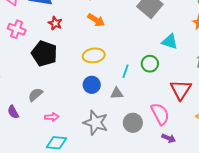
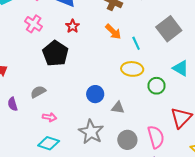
yellow ellipse: (94, 55) -> (132, 69), moved
cyan line: (125, 71) -> (136, 43), moved, turned -56

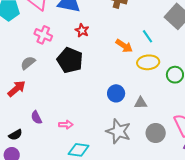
orange arrow: (113, 32) -> (124, 46), moved
gray semicircle: (38, 92) -> (28, 63), moved
pink arrow: (49, 117) -> (66, 125), moved

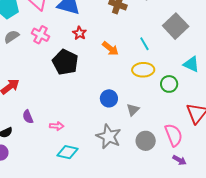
orange arrow: (124, 46) -> (110, 48), moved
gray semicircle: (28, 63) -> (11, 37), moved
gray triangle: (141, 103) -> (133, 110), turned -48

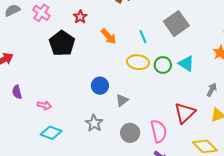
green circle: (169, 84) -> (163, 65), moved
gray star: (109, 136) -> (94, 123), size x0.7

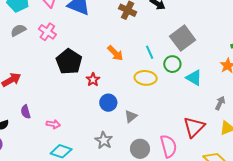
red star: (80, 17) -> (93, 80), moved
green circle: (163, 65) -> (172, 64), moved

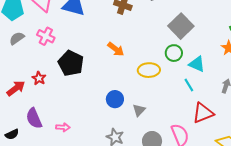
cyan line: (150, 52) -> (189, 85), moved
red star: (93, 80) -> (39, 78), moved
purple semicircle: (26, 112) -> (34, 118), size x1.5
red triangle: (194, 127) -> (203, 113), turned 30

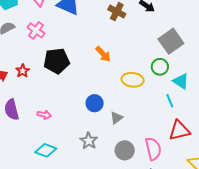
black pentagon: (71, 63) -> (57, 61), turned 30
pink arrow: (63, 127) -> (44, 115), moved

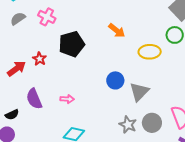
gray triangle: (117, 118) -> (139, 92), size x1.5
gray star: (89, 141) -> (128, 125), moved

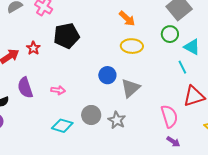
orange arrow: (117, 30) -> (127, 19), moved
yellow ellipse: (150, 52) -> (132, 46), moved
gray circle: (152, 123) -> (91, 115), moved

